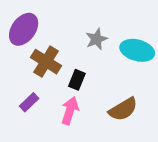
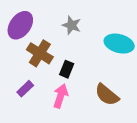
gray star: (97, 39) -> (72, 25), moved, turned -30
brown semicircle: (123, 109) -> (107, 95), turned 70

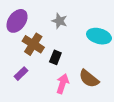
pink arrow: (61, 96) -> (63, 84), moved

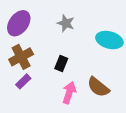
brown cross: (33, 44) -> (21, 57), moved, turned 30

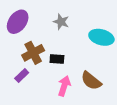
brown cross: (21, 57) -> (33, 53), moved
black rectangle: (61, 64) -> (57, 59), turned 72

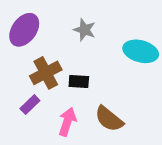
brown semicircle: (91, 81) -> (109, 119), moved
pink arrow: (64, 86) -> (67, 122), moved

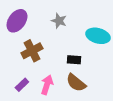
black rectangle: (79, 82) -> (74, 60), moved
purple rectangle: (30, 105) -> (22, 85), moved

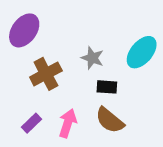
gray star: (59, 21) -> (92, 58), moved
cyan ellipse: (98, 36) -> (142, 52), turned -65

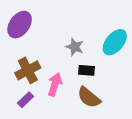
brown cross: (46, 74) -> (28, 70), moved
pink arrow: (68, 123) -> (55, 84), moved

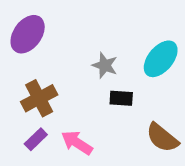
pink arrow: (55, 84) -> (77, 143), moved, turned -75
brown semicircle: (89, 97) -> (162, 138), moved

